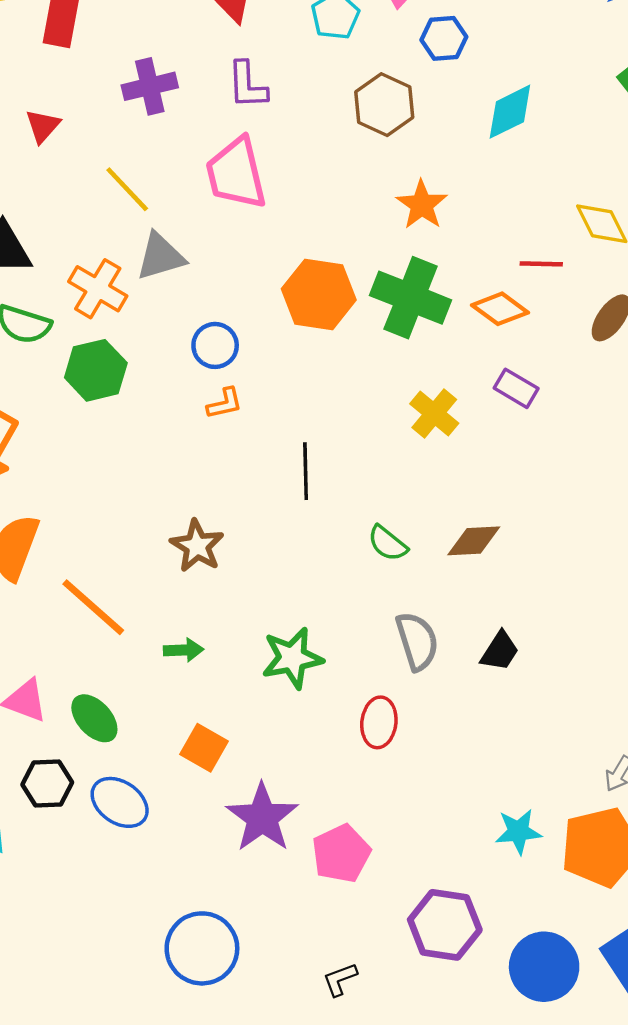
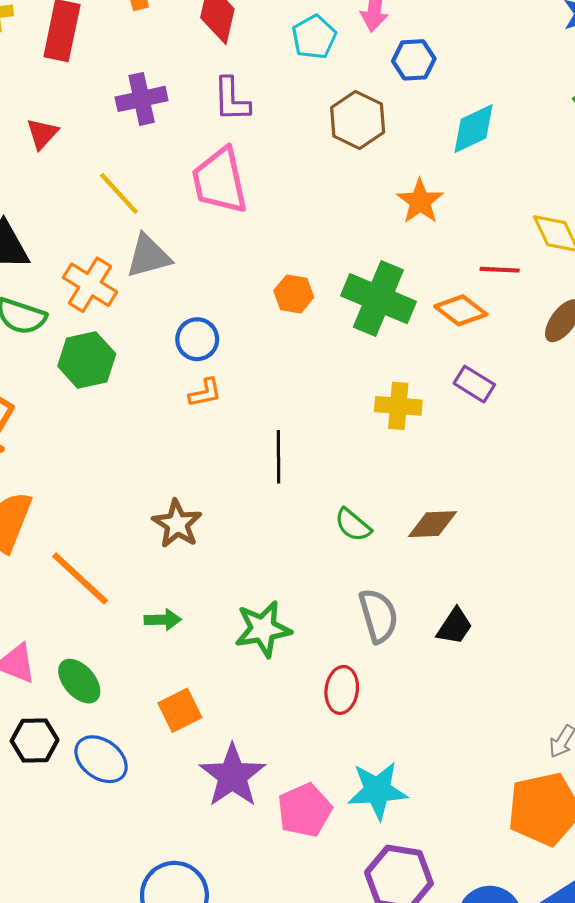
orange star: (422, 205) -> (420, 201), moved
orange hexagon: (319, 294) -> (294, 294), size x0.6
yellow cross: (434, 414) -> (398, 406), turned -36
orange square: (204, 748) -> (180, 710), turned 33
cyan star: (518, 832) -> (377, 790), moved, size x1.4

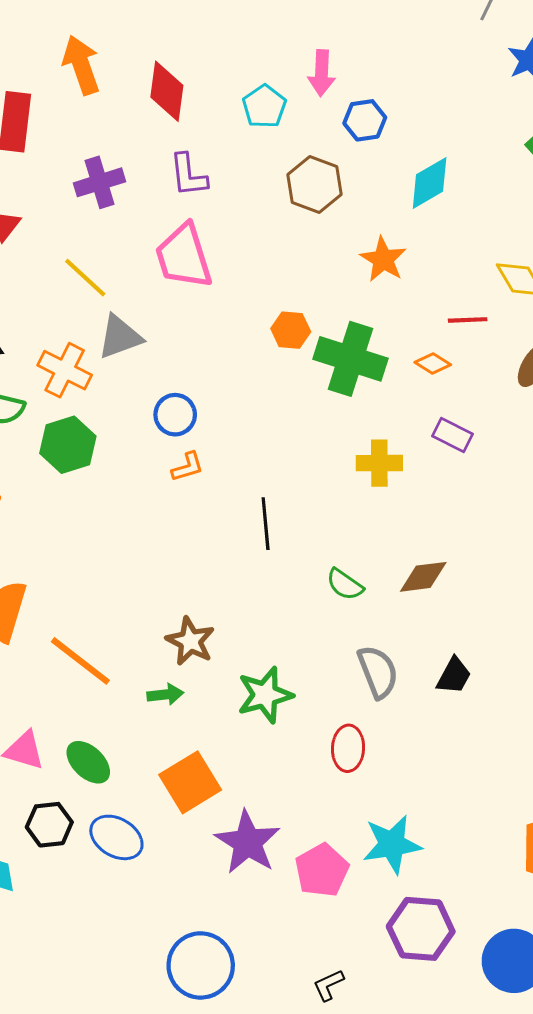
orange hexagon: (294, 294) -> (291, 330), moved
orange diamond: (461, 310) -> (433, 363), size x0.7
brown star: (177, 524) -> (190, 641), moved
orange square: (180, 710) -> (190, 782), size x1.4

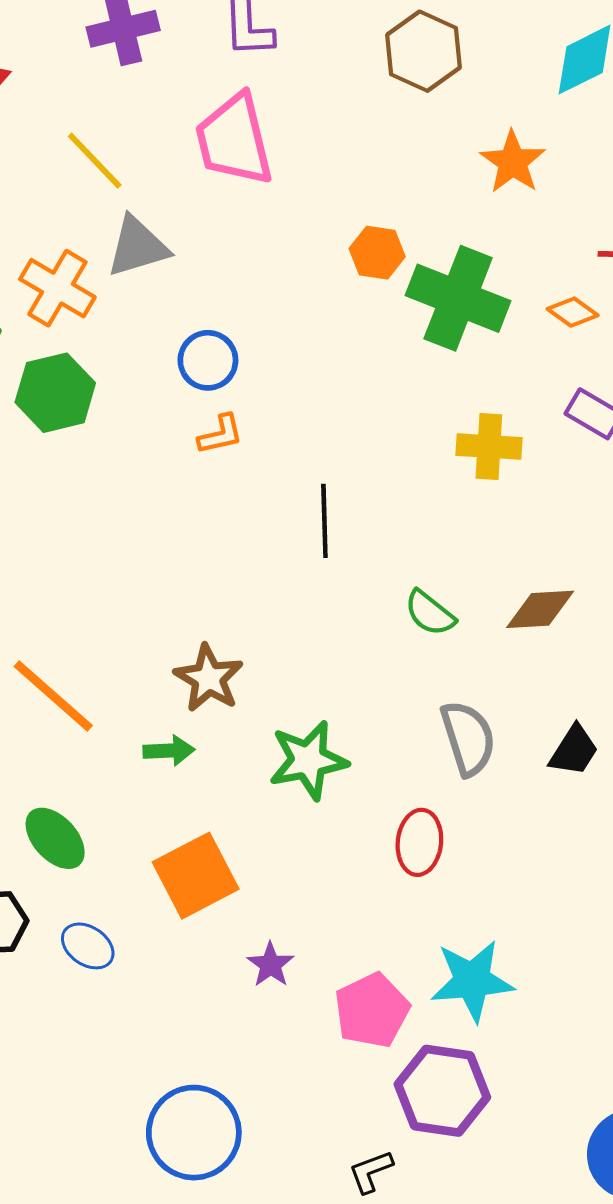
blue ellipse: (116, 837) -> (88, 946), size x0.7
purple star: (248, 842) -> (271, 965), size x0.5
purple hexagon: (421, 929) -> (442, 1091), moved

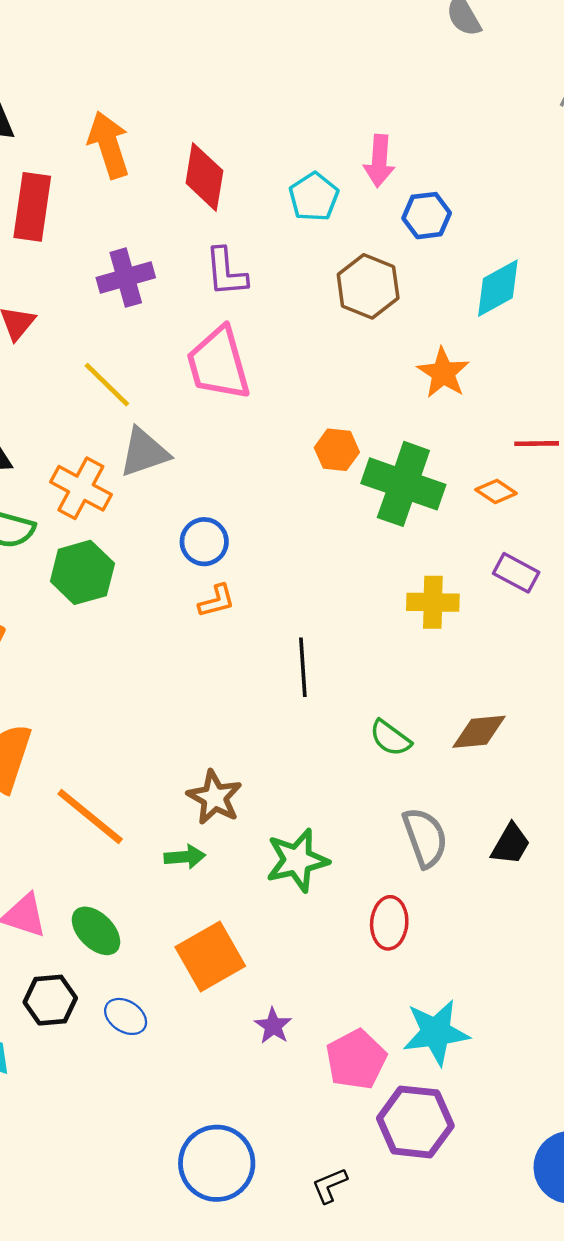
black L-shape: (371, 1172) -> (330, 1185), moved

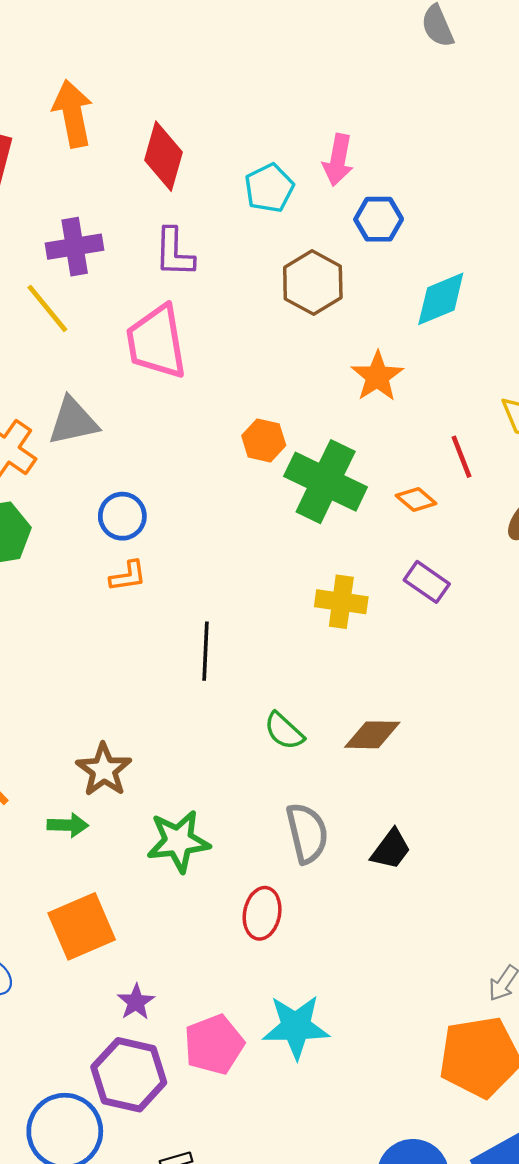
yellow line: (107, 385) -> (47, 308), moved
red line: (537, 444) -> (462, 457), turned 63
purple hexagon: (415, 1122) -> (129, 1075), moved

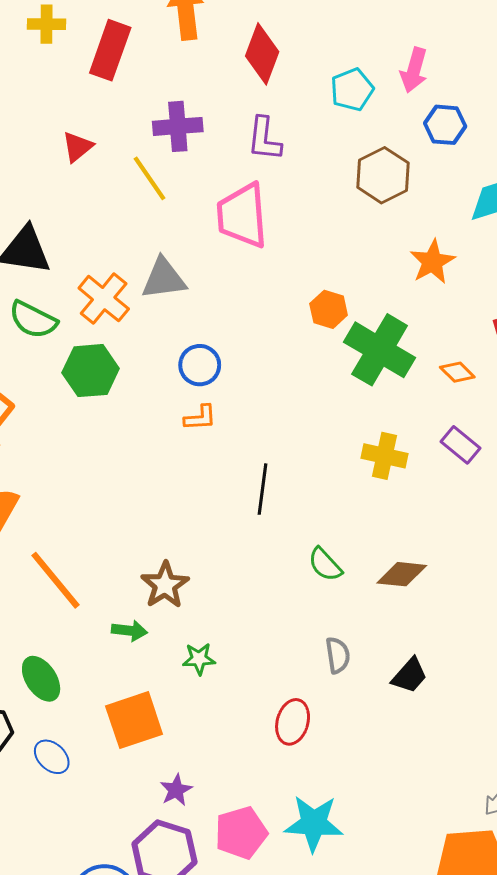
gray semicircle: (307, 833) -> (338, 655), size x0.7
green star: (178, 841) -> (199, 659), moved, size x0.6

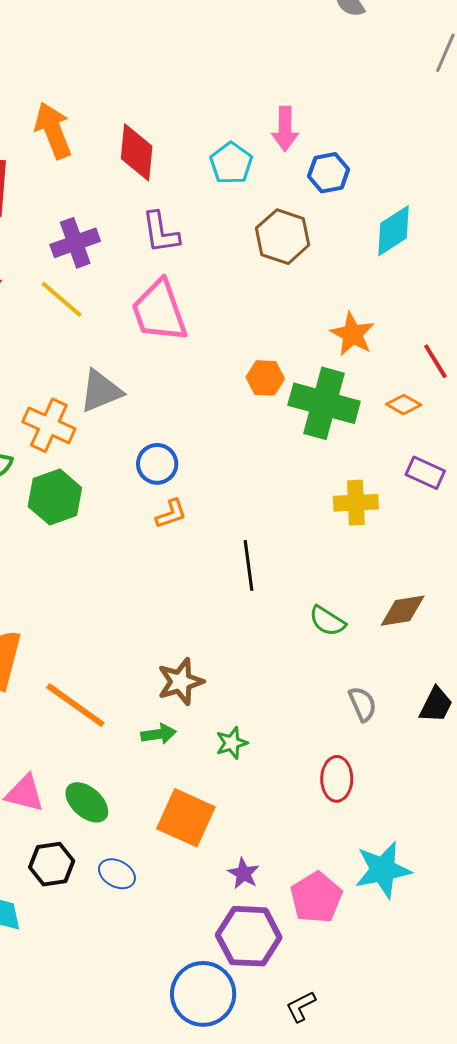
orange star: (432, 262) -> (352, 334), moved
brown star: (165, 585) -> (180, 682), turned 30
orange square: (134, 720) -> (186, 818), turned -32

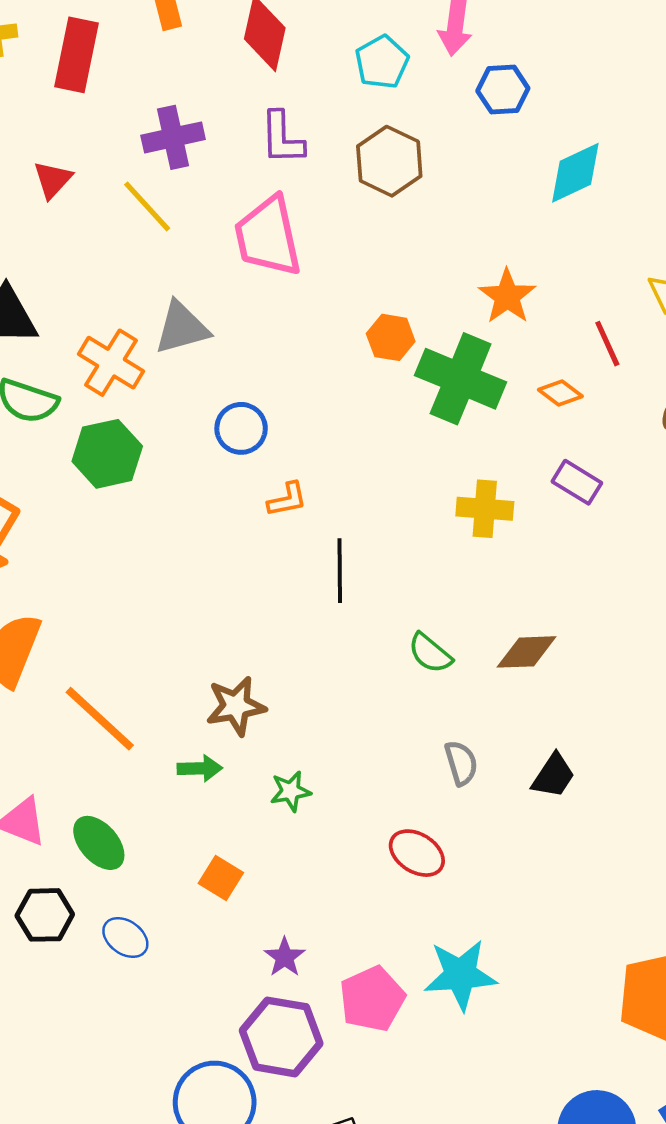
brown hexagon: (283, 237) -> (389, 161), moved
orange L-shape: (171, 514) -> (287, 499), moved
red ellipse: (337, 779) -> (417, 853), turned -66
orange square: (186, 818) -> (221, 878), size x0.6

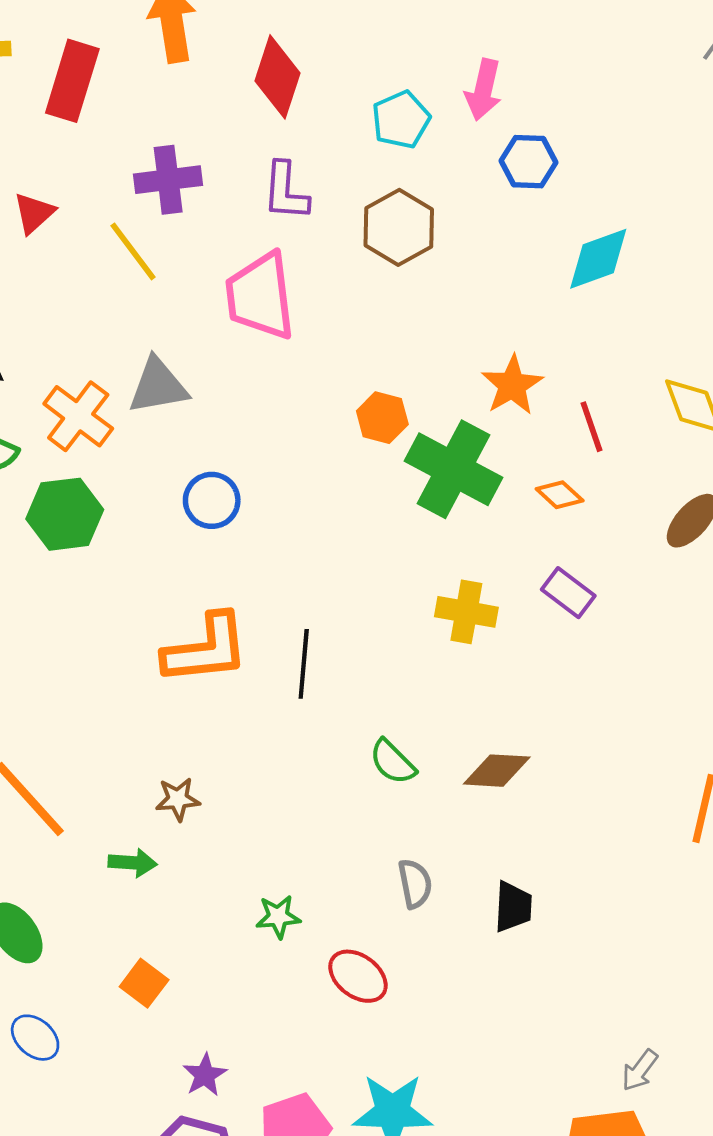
red line: (607, 344) -> (591, 427), moved
orange L-shape: (287, 499) -> (206, 649), moved, size x2.0
brown star: (236, 706) -> (178, 799), size x0.7
black trapezoid: (553, 776) -> (513, 907), turned -36
green star: (291, 791) -> (278, 917), moved

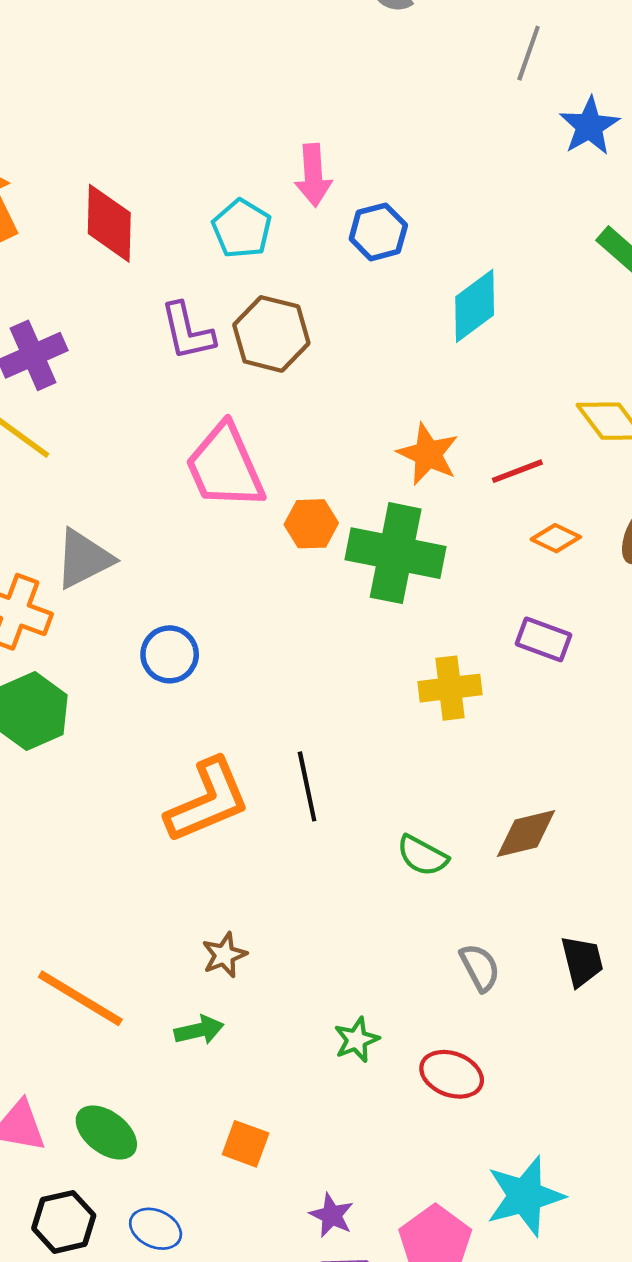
purple L-shape: (286, 191) -> (187, 331), moved
pink trapezoid: (260, 296) -> (225, 467), moved
red line: (591, 427) -> (517, 471), turned -75
orange diamond: (560, 495) -> (556, 538), moved

